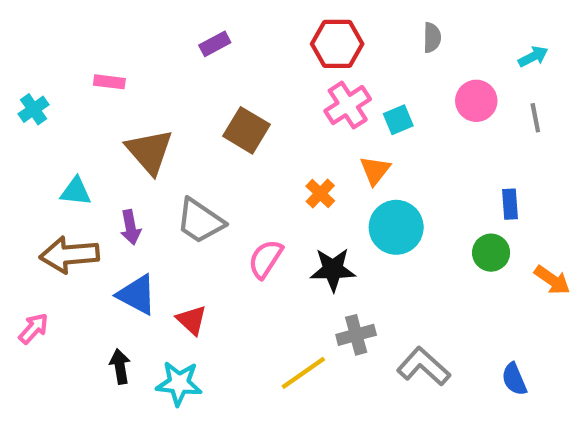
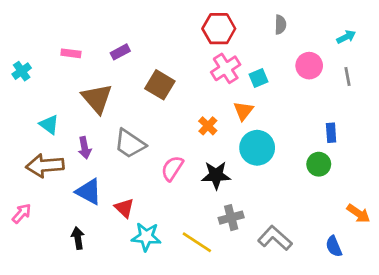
purple rectangle: (215, 44) -> (120, 52), moved
cyan triangle: (76, 191) -> (49, 124), turned 30
orange arrow: (552, 280) -> (358, 213), moved
yellow line: (303, 373) -> (197, 242), turned 68
cyan star: (179, 383) -> (146, 237), moved

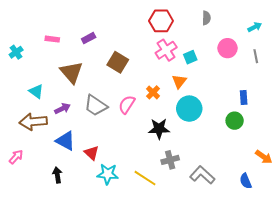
purple arrow: (85, 148) -> (62, 109), turned -105
pink semicircle: (172, 168) -> (127, 105), moved

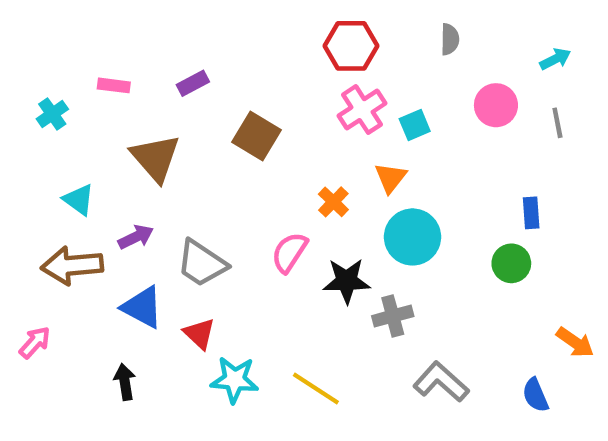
cyan cross: (16, 52) -> (52, 114), moved
pink semicircle: (127, 105) -> (290, 252), moved
gray trapezoid: (96, 106) -> (202, 263), moved
gray cross: (170, 160) -> (393, 316), moved

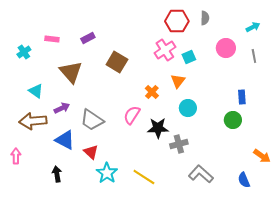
red hexagon: (351, 46) -> (177, 21), moved
cyan circle: (412, 237) -> (188, 108), size x0.7
pink arrow: (35, 342) -> (16, 156), turned -42
cyan star: (235, 380) -> (107, 173), turned 30

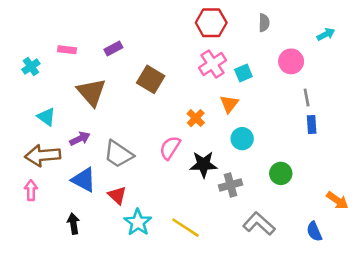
red hexagon: (177, 21) -> (211, 23), moved
gray line: (254, 56) -> (307, 97), moved
green circle: (233, 120) -> (281, 173), moved
pink arrow: (16, 156) -> (31, 190), moved

